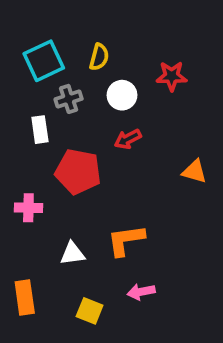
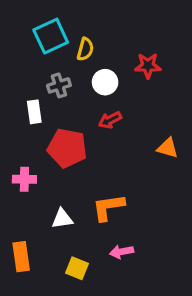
cyan square: (44, 61) -> (51, 36), moved

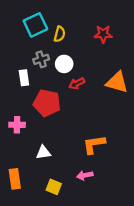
red star: (148, 66) -> (103, 34), moved
white circle: (105, 82) -> (64, 64), moved
orange triangle: (168, 148) -> (117, 82), moved, size x1.5
orange L-shape: (108, 207) -> (94, 144), moved

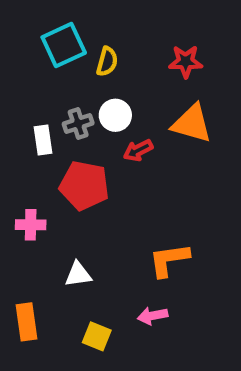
gray cross: (41, 59) -> (78, 124), moved
orange triangle: (117, 82) -> (192, 124), moved

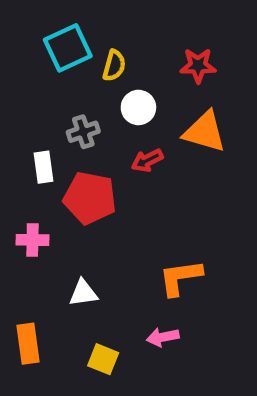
white circle: (115, 115) -> (138, 107), moved
white rectangle: (43, 140) -> (43, 167), moved

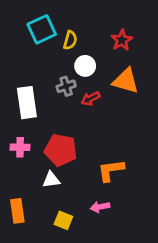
red star: (198, 66) -> (122, 40), turned -30
gray cross: (83, 132) -> (66, 86), moved
white rectangle: (43, 167) -> (27, 103), size x1.6
red pentagon: (90, 198) -> (61, 150), moved

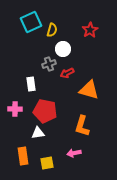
orange triangle: (126, 81) -> (89, 90), moved
white rectangle: (27, 103) -> (31, 84), moved, size x0.6
orange L-shape: (111, 170) -> (82, 126), turned -65
orange rectangle: (17, 211) -> (23, 156), moved
yellow square: (63, 220) -> (47, 163), turned -32

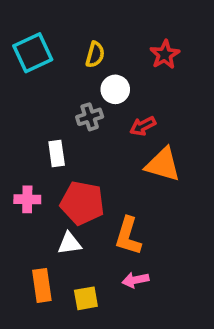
cyan square: (31, 22) -> (33, 53), moved
red arrow: (67, 73) -> (143, 126), moved
orange L-shape: (82, 126) -> (128, 236), moved

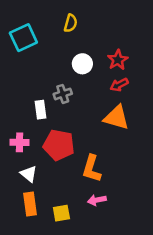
yellow semicircle: (95, 55) -> (71, 23), moved
red star: (165, 55) -> (118, 60), moved
gray cross: (90, 117) -> (63, 94), moved
red arrow: (143, 126) -> (119, 85), moved
white triangle: (69, 243) -> (29, 174), moved, turned 48

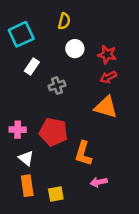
red star: (118, 60) -> (107, 55), turned -30
white circle: (82, 64) -> (75, 49), moved
white rectangle: (40, 110) -> (32, 66), moved, turned 42
pink arrow: (97, 200) -> (99, 182), moved

